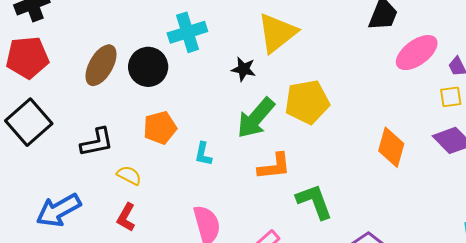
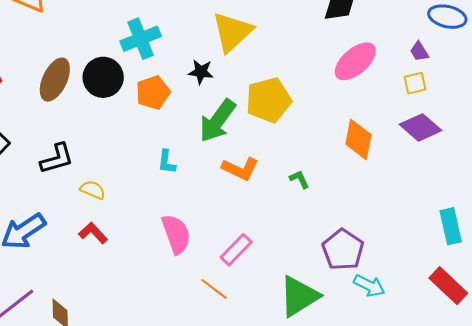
pink ellipse: (417, 53) -> (355, 61), moved
orange pentagon: (160, 128) -> (153, 93), moved
orange L-shape: (274, 166) -> (240, 169), turned 36
green L-shape: (314, 201) -> (299, 179), moved, size x0.5
red L-shape: (126, 217) -> (93, 233), turned 112

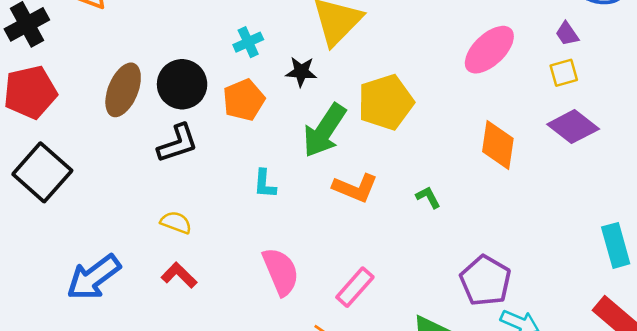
cyan cross: (141, 39) -> (248, 42), moved, size x0.6
black L-shape: (57, 159) -> (178, 143), moved

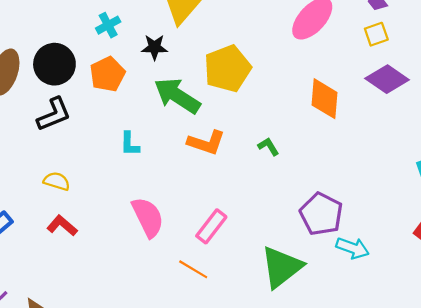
green arrow: (324, 130) -> (177, 96), turned 93

